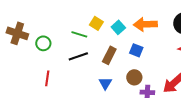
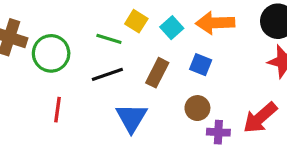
green circle: (43, 43) -> (51, 53), size x1.5
blue triangle: (105, 83) -> (131, 118), moved, size x1.5

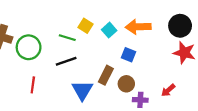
brown rectangle: (157, 73) -> (106, 75), moved
red arrow: (260, 118) -> (168, 90), size x0.6

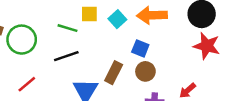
yellow square: (85, 26) -> (89, 14), turned -32
brown circle: (126, 84) -> (145, 71), moved
red line: (33, 85) -> (27, 84), turned 42

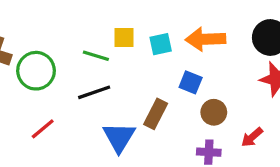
cyan square: (117, 19) -> (161, 44), turned 30
brown circle: (145, 71) -> (214, 112), moved

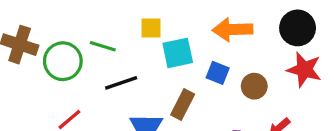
cyan square: (161, 44) -> (178, 53), moved, size x1.4
green line: (96, 56) -> (103, 46), moved
brown circle: (214, 112) -> (254, 86), moved

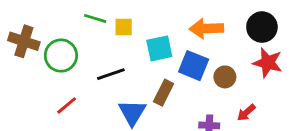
yellow square: (151, 28) -> (124, 27), moved
green line: (103, 46) -> (95, 18), moved
blue square: (218, 73) -> (194, 66), size x1.5

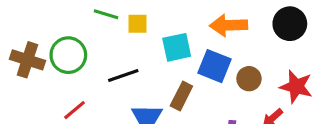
brown cross: (24, 41) -> (27, 60), moved
red star: (268, 63) -> (296, 87), moved

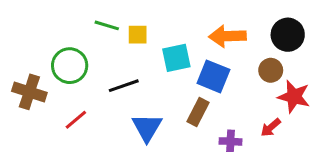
brown cross: (27, 60) -> (29, 92), moved
brown circle: (249, 79) -> (271, 70), moved
brown rectangle: (181, 96) -> (198, 112), moved

